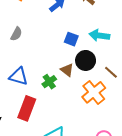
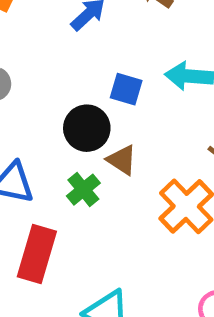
black circle: (86, 60) -> (87, 128), moved

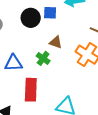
black circle: (87, 128) -> (31, 18), moved

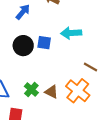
brown triangle: (56, 42) -> (51, 92), moved

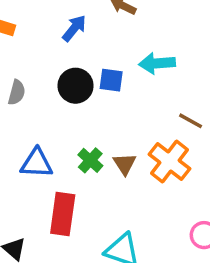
brown triangle: (51, 92) -> (125, 164), turned 32

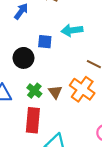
black circle: (76, 86) -> (23, 58), moved
red rectangle: (63, 214) -> (33, 120), moved

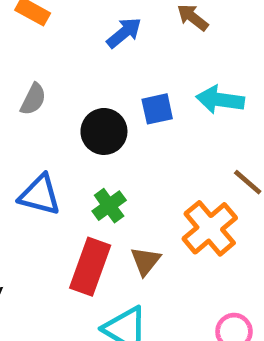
blue square: (45, 42) -> (157, 109), turned -32
brown triangle: (55, 92) -> (145, 261), moved

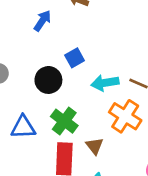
cyan arrow: (220, 100) -> (105, 83), moved
green cross: (109, 206) -> (64, 121), size x1.4

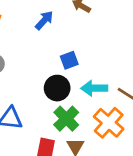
black circle: (48, 80) -> (57, 88), moved
green cross: (64, 121) -> (66, 119), moved

